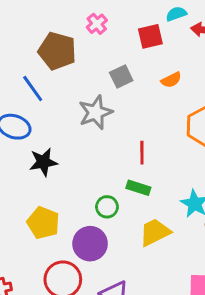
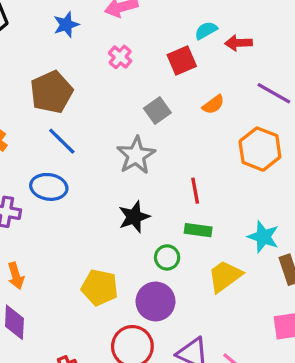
brown pentagon: (57, 51) -> (51, 92), moved, turned -30
black star: (43, 162) -> (134, 217), moved

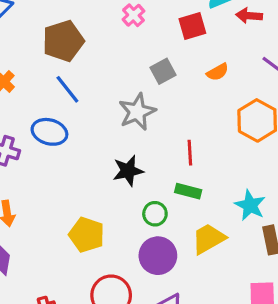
purple circle: (156, 301) -> (158, 256), moved

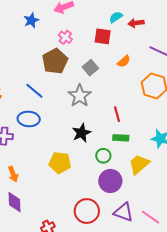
red square: (192, 26) -> (103, 36), turned 36
brown pentagon: (63, 41) -> (55, 61), moved
yellow pentagon: (87, 235) -> (60, 163), moved

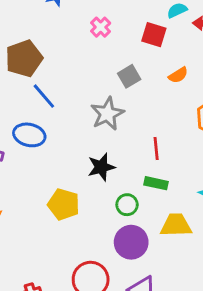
brown pentagon: (55, 61) -> (24, 58), moved
yellow trapezoid: (139, 164) -> (176, 225), turned 30

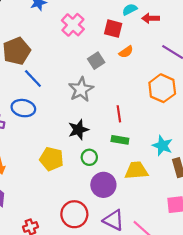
pink cross: (101, 27) -> (73, 25), size x1.5
orange semicircle: (178, 75) -> (126, 52), moved
green circle: (127, 205) -> (89, 157), moved

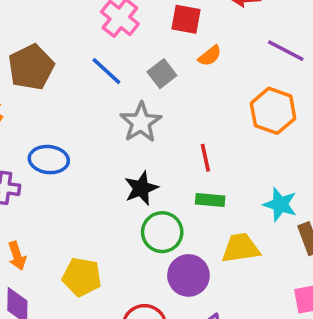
blue line: (33, 78) -> (106, 71), moved
green circle: (89, 157) -> (162, 232), size x1.5
yellow pentagon: (51, 159) -> (82, 277), moved

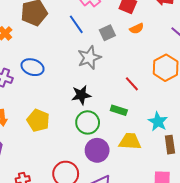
red line: (205, 158) -> (132, 84), moved, turned -42
yellow pentagon: (82, 277) -> (38, 120), moved

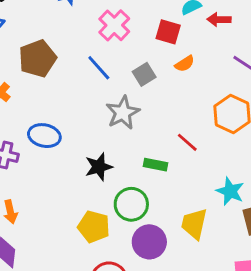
black star: (81, 95) -> (99, 167), moved
green rectangle: (119, 110) -> (156, 165), moved
yellow pentagon: (38, 120) -> (94, 227), moved
yellow trapezoid: (130, 141) -> (194, 224), turned -75

